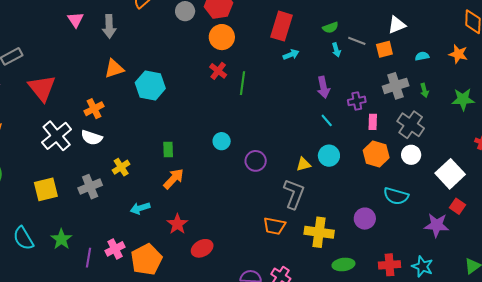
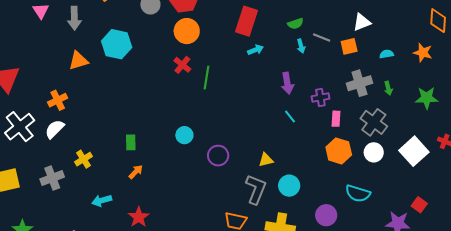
cyan hexagon: (150, 85) -> (117, 44), moved
white semicircle: (92, 138) -> (55, 129), turned 115
cyan circle: (329, 156) -> (289, 186), moved
white square: (450, 174) -> (414, 151), moved
orange arrow: (174, 179) -> (136, 172), size x0.7

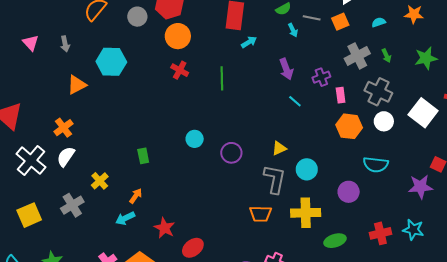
gray arrow: (74, 18) -> (65, 44), size x0.7
green line: (207, 78) -> (222, 78), moved
orange arrow: (136, 172) -> (136, 196), moved

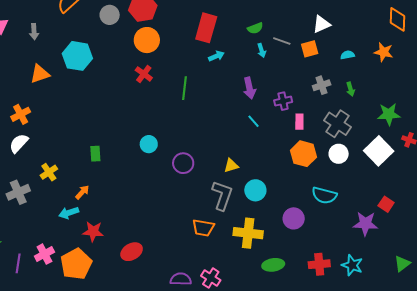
gray cross: (357, 56) -> (322, 85), size x0.7
green star: (426, 58) -> (389, 114), moved
red star: (164, 228) -> (93, 232), moved, turned -30

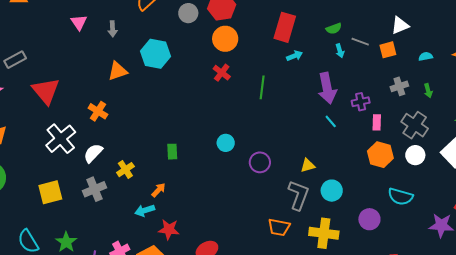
purple arrow: (249, 88) -> (327, 88), size x1.4
orange cross: (21, 114) -> (98, 111), turned -30
white semicircle: (19, 143) -> (93, 153), moved

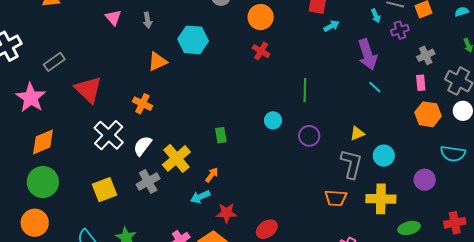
gray cross: (399, 86) -> (426, 55), moved
green line: (262, 87) -> (305, 90), moved
purple cross: (361, 102) -> (400, 30), moved
yellow cross: (125, 170) -> (176, 158), size x1.6

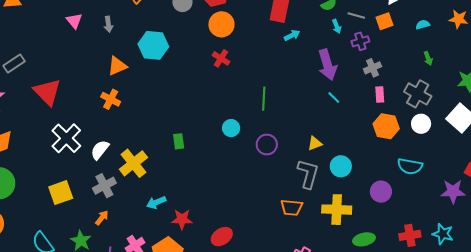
gray cross: (426, 55) -> (373, 68), moved
orange cross: (142, 104) -> (111, 99), moved
orange arrow: (212, 175) -> (102, 218), moved

